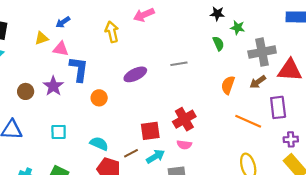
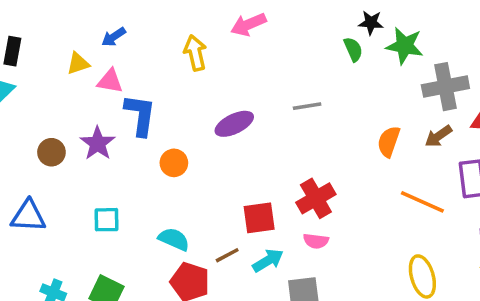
green star: (238, 28) -> (405, 46), size x1.5
green semicircle: (218, 44) -> (353, 49), moved

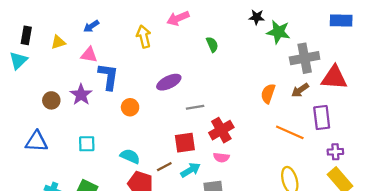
green semicircle: (353, 49) -> (212, 44), moved
yellow triangle: (78, 63) -> (58, 42), moved
gray line: (307, 106) -> (195, 107), moved

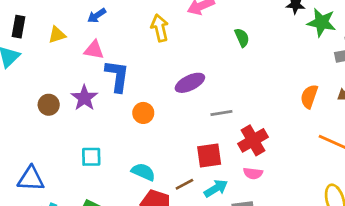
blue triangle: (37, 141) -> (31, 179), moved

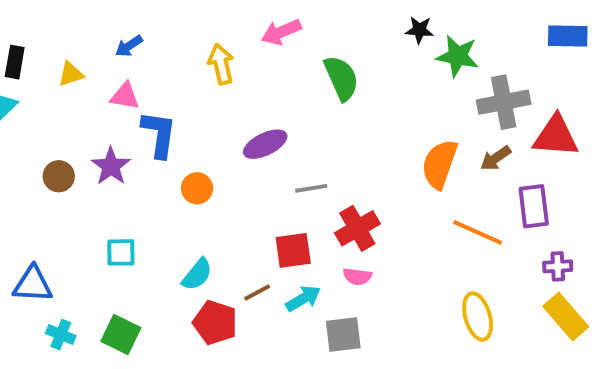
green semicircle: (242, 38) -> (341, 78), size x1.6
orange semicircle: (309, 97) -> (440, 164), size x1.4
cyan semicircle: (143, 172) -> (197, 274), turned 105

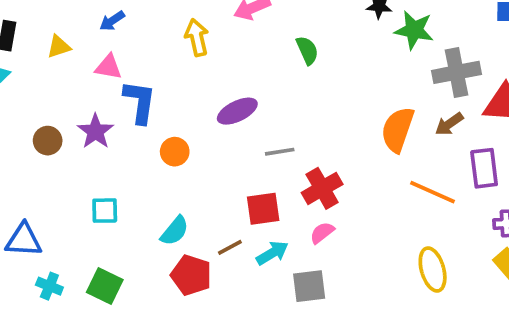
green semicircle: (341, 78) -> (307, 50), size x0.7
pink semicircle: (357, 276) -> (322, 233), turned 135

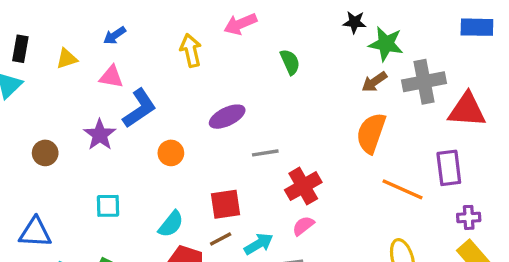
blue L-shape: (140, 102) -> (139, 108), turned 48
brown arrow: (449, 124) -> (374, 82), moved
brown circle: (48, 141) -> (45, 153), moved
red square: (263, 209) -> (225, 204), moved

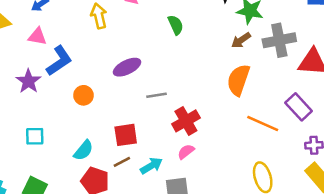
purple rectangle: (449, 168) -> (299, 107), turned -36

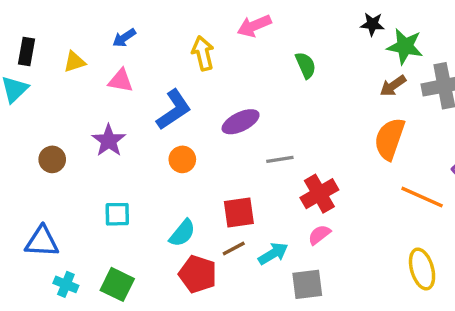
blue L-shape: (59, 61) -> (174, 110), moved

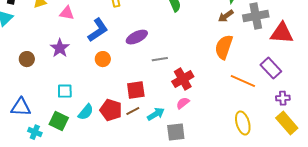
cyan semicircle: (182, 233) -> (86, 112), moved
red pentagon: (198, 274) -> (111, 110), moved
green square: (117, 284) -> (59, 121), moved

